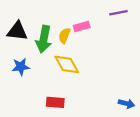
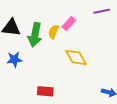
pink rectangle: (82, 26) -> (69, 24), turned -32
yellow diamond: (67, 64) -> (76, 57), moved

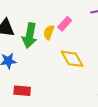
red rectangle: (45, 91) -> (22, 91), moved

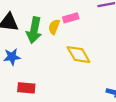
pink rectangle: (65, 24) -> (71, 18), turned 32

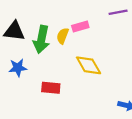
red rectangle: (26, 88) -> (51, 88), moved

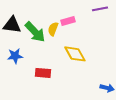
green arrow: (41, 39) -> (35, 32), turned -55

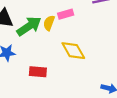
green arrow: (35, 32) -> (29, 26), turned -80

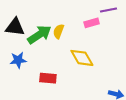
pink rectangle: (66, 14) -> (92, 23), moved

